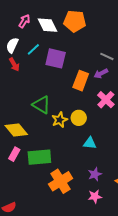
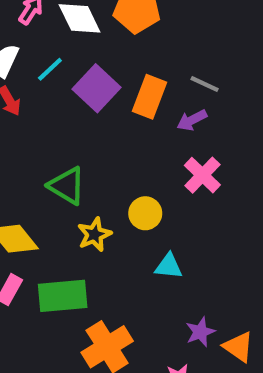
purple square: (56, 58) -> (97, 88), turned 30
orange rectangle: (81, 81) -> (149, 97), moved
yellow star: (60, 120) -> (94, 234), moved
purple star: (95, 174) -> (200, 332), moved

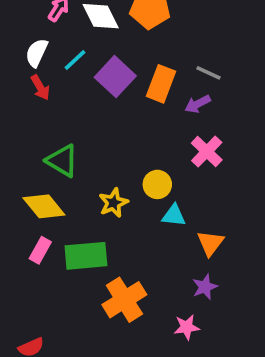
green triangle: (67, 186) -> (62, 161), moved
cyan triangle: (169, 266) -> (174, 216), moved
orange triangle: (238, 347) -> (210, 243), moved, turned 32

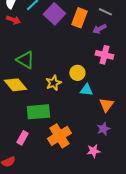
red arrow: (40, 87) -> (13, 20), turned -40
pink cross: (207, 152) -> (104, 55), turned -30
pink rectangle: (40, 250) -> (22, 138), moved

